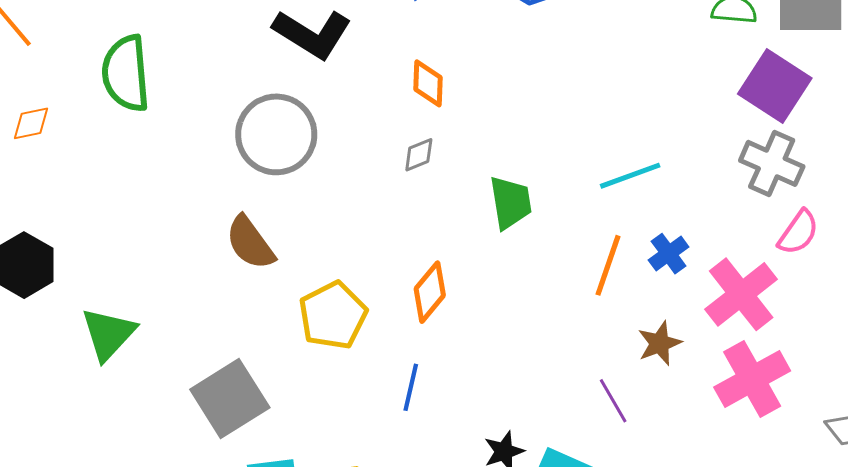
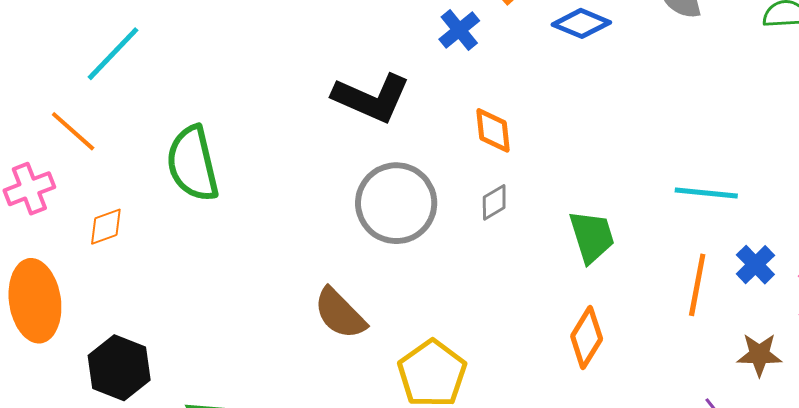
gray circle: (276, 134) -> (396, 203), moved
cyan line: (630, 176) -> (706, 193), turned 34
orange diamond: (430, 292) -> (587, 338), moved
brown star: (660, 343) -> (759, 355), turned 30

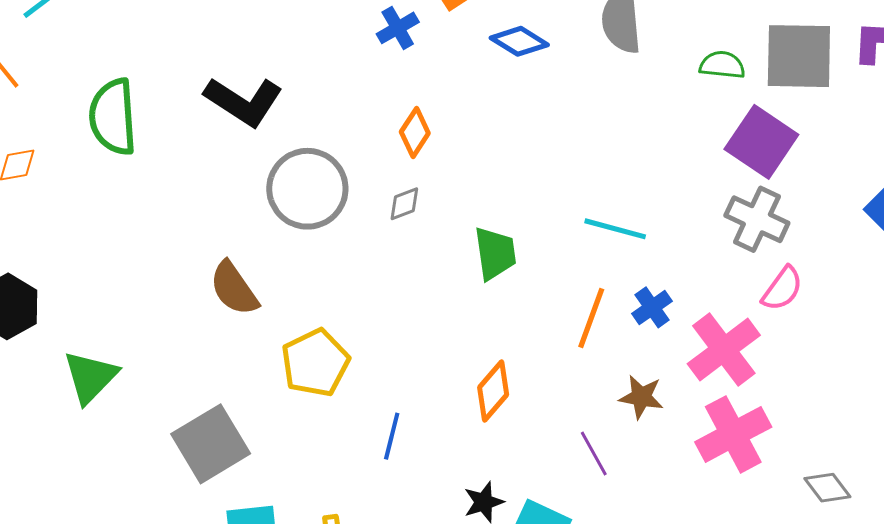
black L-shape: (371, 98) -> (244, 101), moved
orange diamond: (493, 130) -> (415, 133), turned 30
orange diamond: (587, 338) -> (493, 391), moved

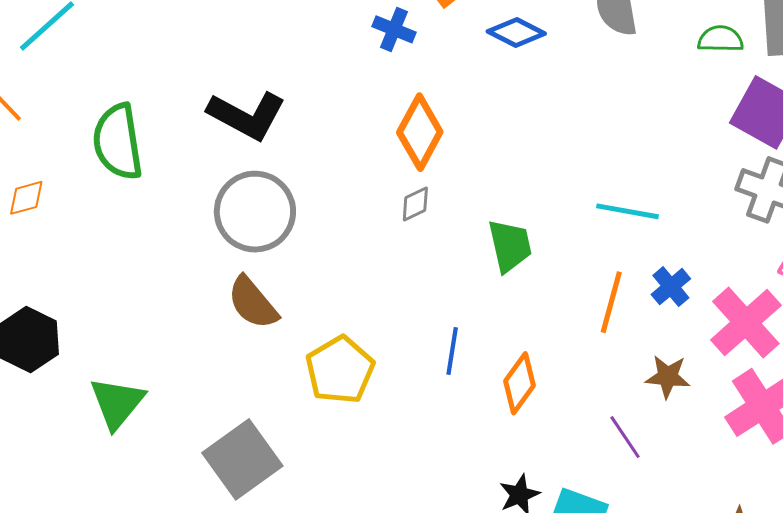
blue cross: (398, 28) -> (394, 29), turned -33
orange diamond: (415, 133) -> (420, 132), size x1.5
gray circle: (307, 189) -> (255, 212), moved
blue line: (392, 436) -> (452, 351), moved

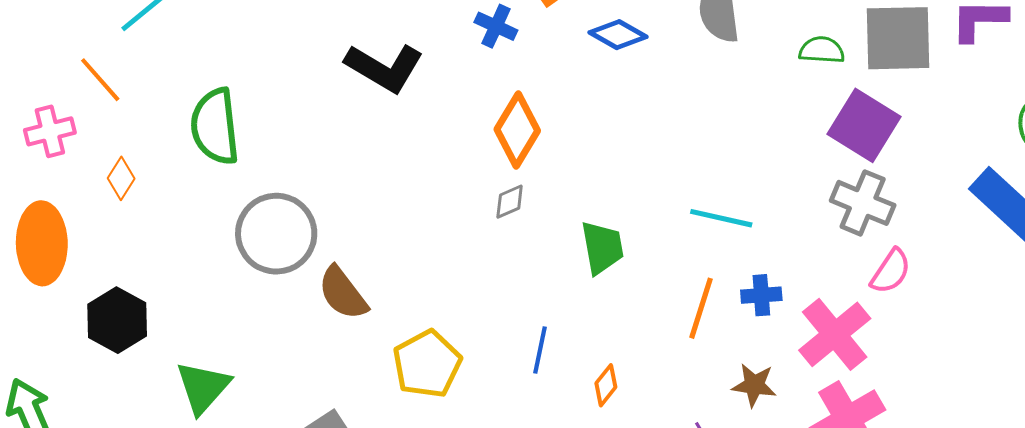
black L-shape: (247, 115) -> (384, 68), moved
orange diamond: (26, 198) -> (121, 178), turned -45
gray circle: (255, 212) -> (276, 234), moved
blue cross: (671, 287) -> (761, 295), turned 33
orange diamond: (519, 383) -> (606, 385), size x0.7

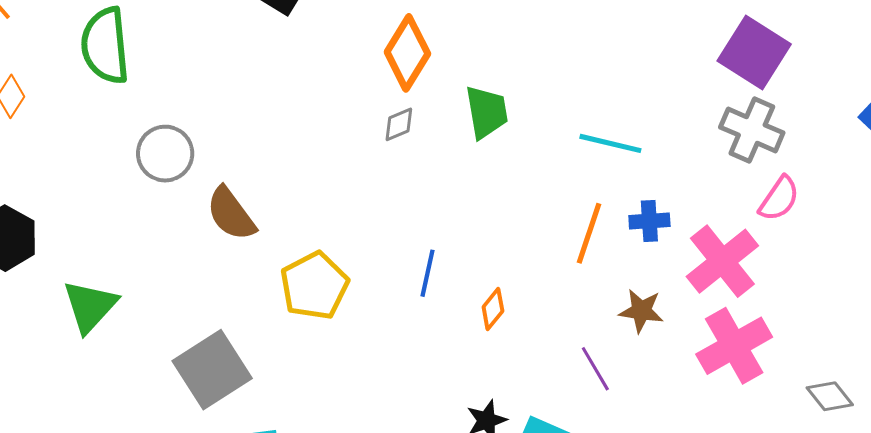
gray circle: (276, 234) -> (165, 154), size x0.7
green trapezoid: (602, 247) -> (487, 112), moved

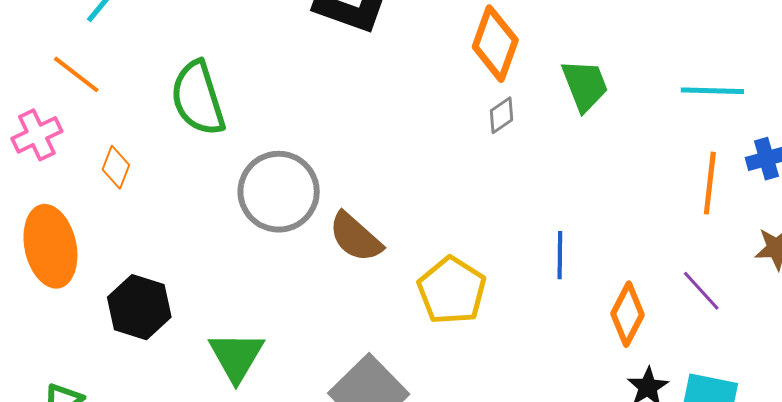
gray circle: (165, 154) -> (279, 192), size x1.4
orange diamond: (493, 309) -> (627, 314), moved, size x1.5
purple line: (595, 369) -> (701, 291), moved

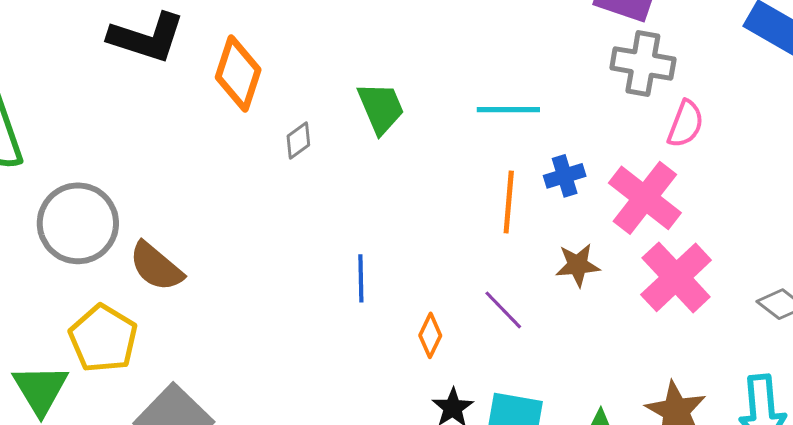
orange diamond: (495, 44) -> (238, 74), moved
yellow pentagon: (452, 291) -> (103, 339), moved
orange diamond: (627, 314) -> (430, 335), size x0.7

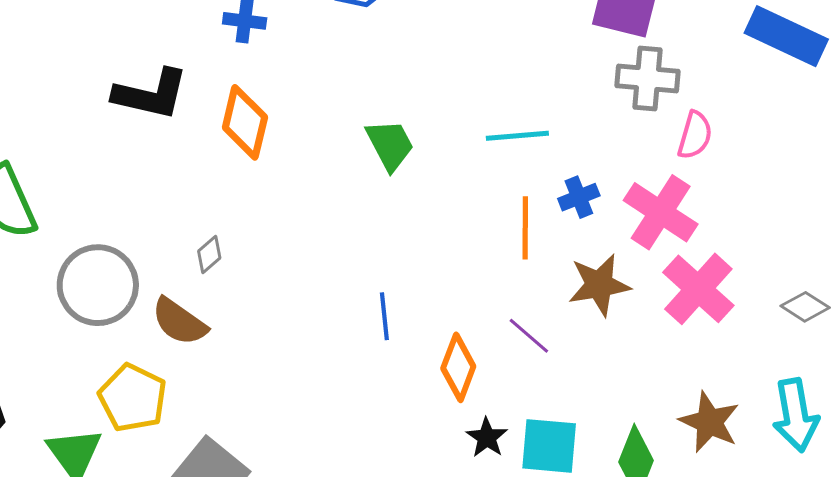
gray diamond: (298, 140) -> (209, 255), moved
brown star: (578, 265) -> (599, 285), size x1.4
orange diamond: (430, 335) -> (458, 367), size x1.5

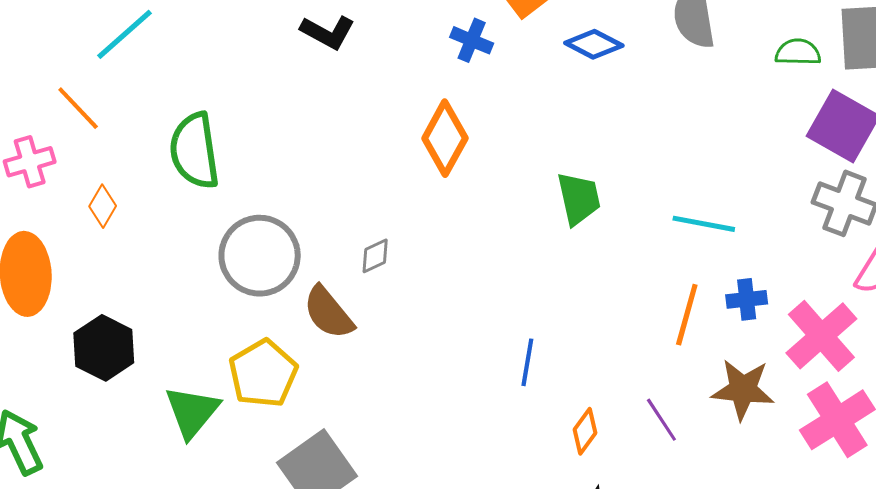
black L-shape: (151, 94) -> (328, 32), moved, size x0.7
orange diamond: (458, 367) -> (585, 431), size x0.7

